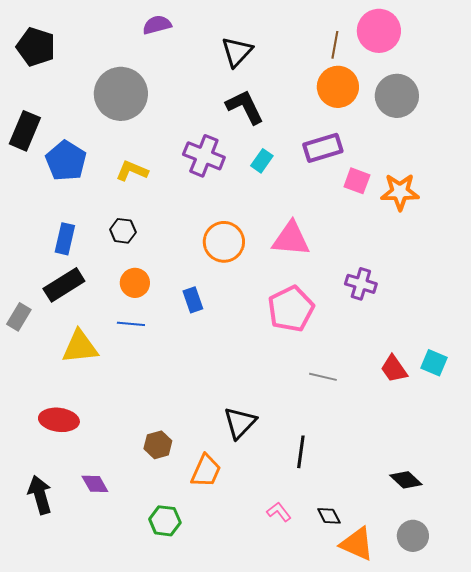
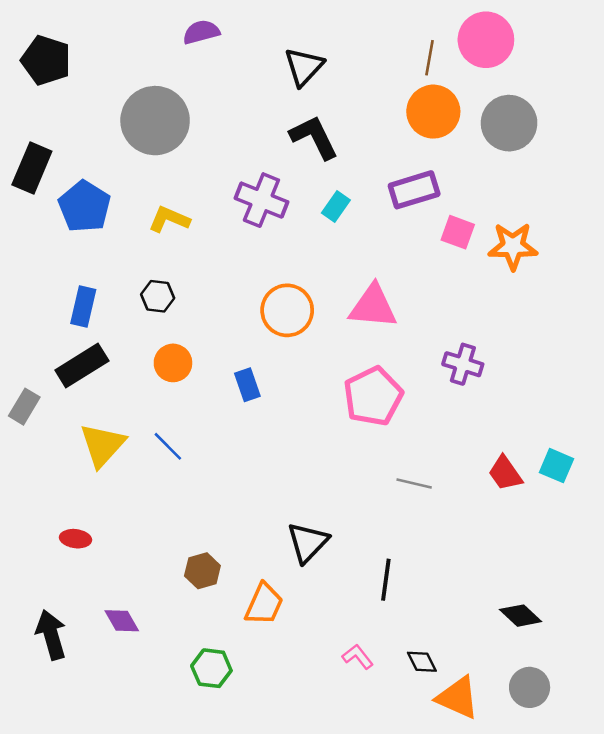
blue line: (131, 324) -> (168, 446), moved, turned 40
yellow triangle: (80, 347) -> (102, 445), turned -42
red ellipse: (59, 420) -> (76, 539), size x0.6

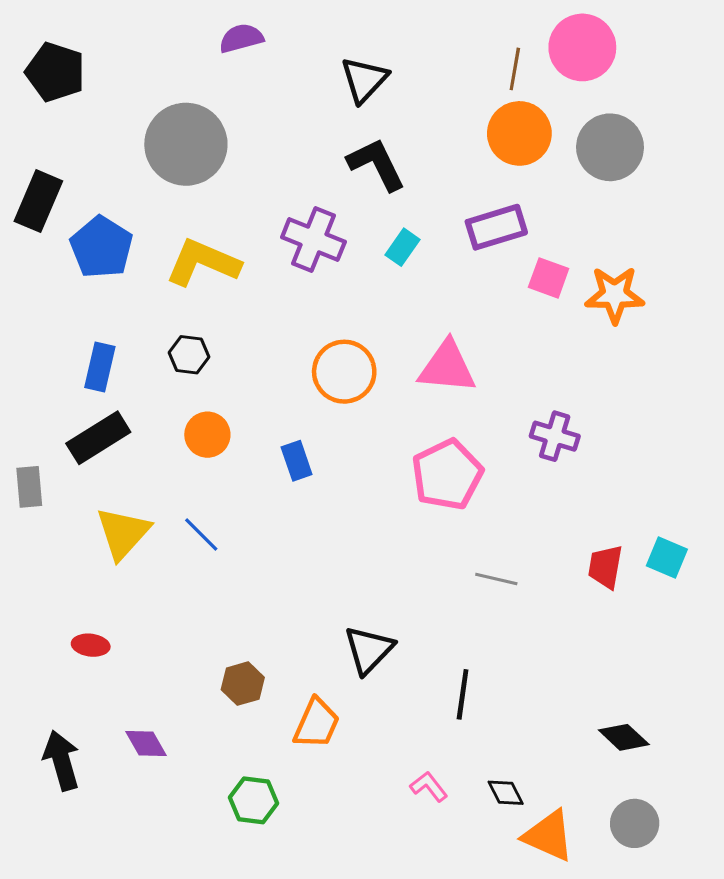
yellow L-shape: (169, 219) -> (203, 263), size x1.5
gray rectangle: (24, 407) -> (29, 487), turned -36
red trapezoid: (505, 473) -> (605, 567), turned 45

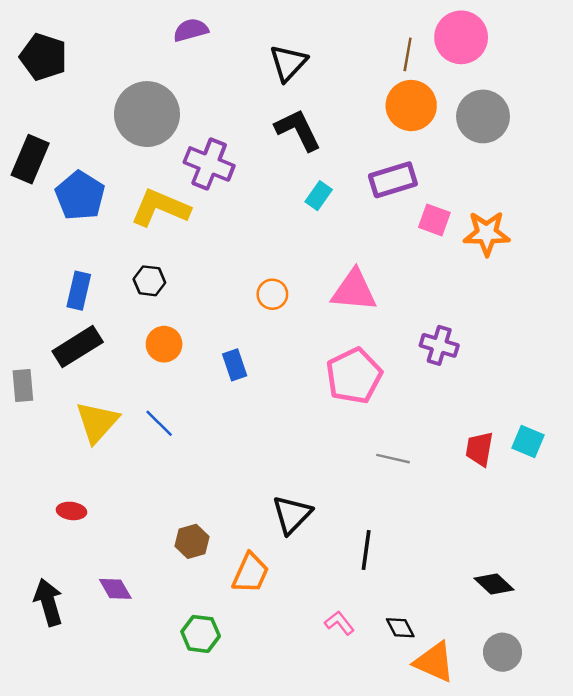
purple cross: (313, 239) -> (209, 164), moved
orange circle: (344, 372) -> (272, 294), size x0.6

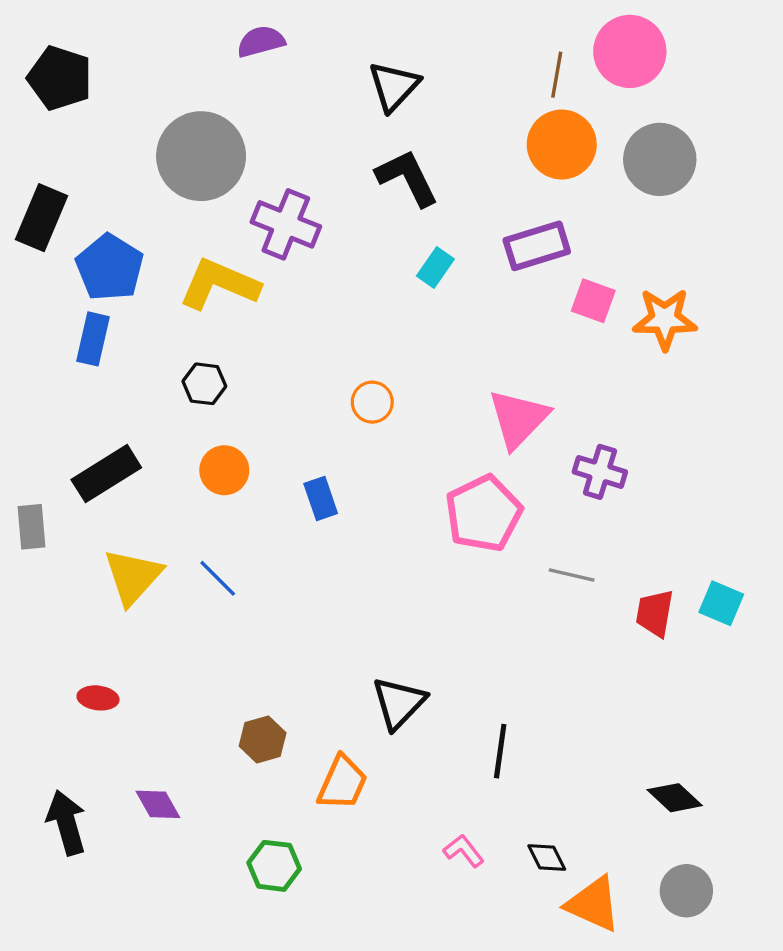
blue rectangle: (79, 291) -> (93, 339), moved
pink triangle: (354, 291) -> (518, 419), moved, turned -51
gray line: (393, 459) -> (572, 575), moved

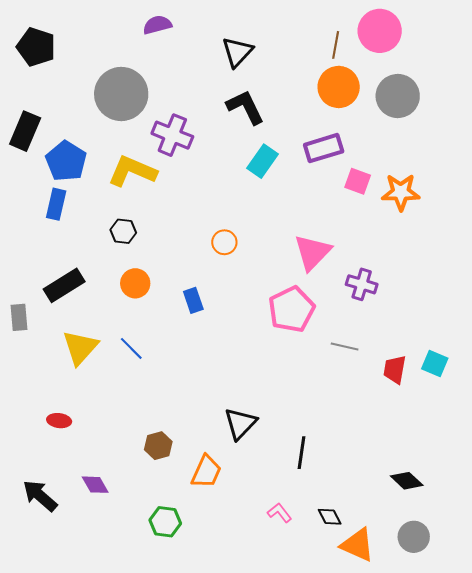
cyan rectangle: (435, 267) -> (262, 161), size x1.4
black arrow: (66, 823) -> (40, 496), turned -33

